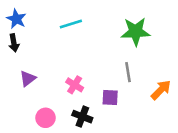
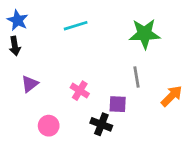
black cross: (82, 117) -> (101, 124), moved

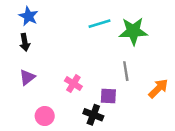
blue star: (18, 20) -> (28, 16), moved
cyan line: (76, 26) -> (100, 24), moved
black arrow: (15, 46) -> (25, 42), moved

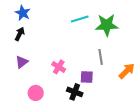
black arrow: (25, 42) -> (20, 34), turned -144

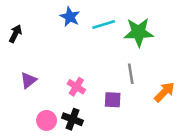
blue star: (23, 13) -> (70, 17), moved
black arrow: (20, 34) -> (15, 34), moved
black cross: (75, 92) -> (72, 119), moved

